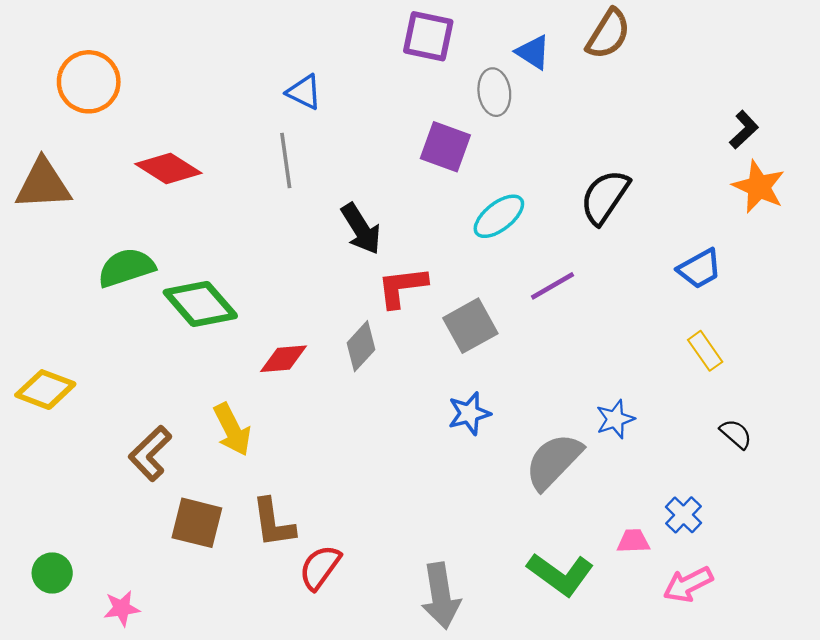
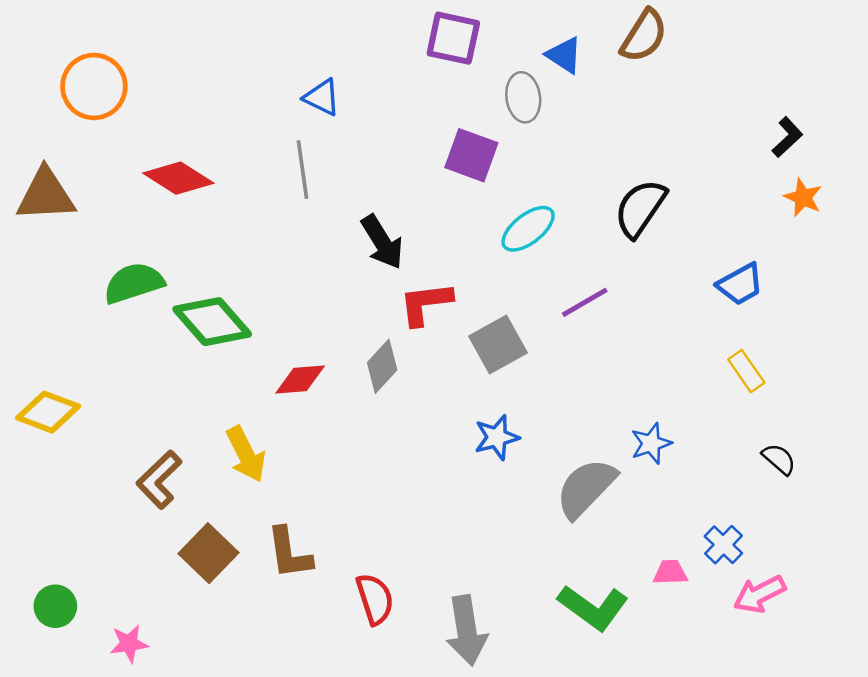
orange star: (759, 187) -> (803, 197), size x0.7
brown square: (197, 523) -> (208, 553), turned 30
red semicircle: (320, 567) -> (375, 599), moved, turned 126
pink arrow: (688, 584) -> (760, 594), moved

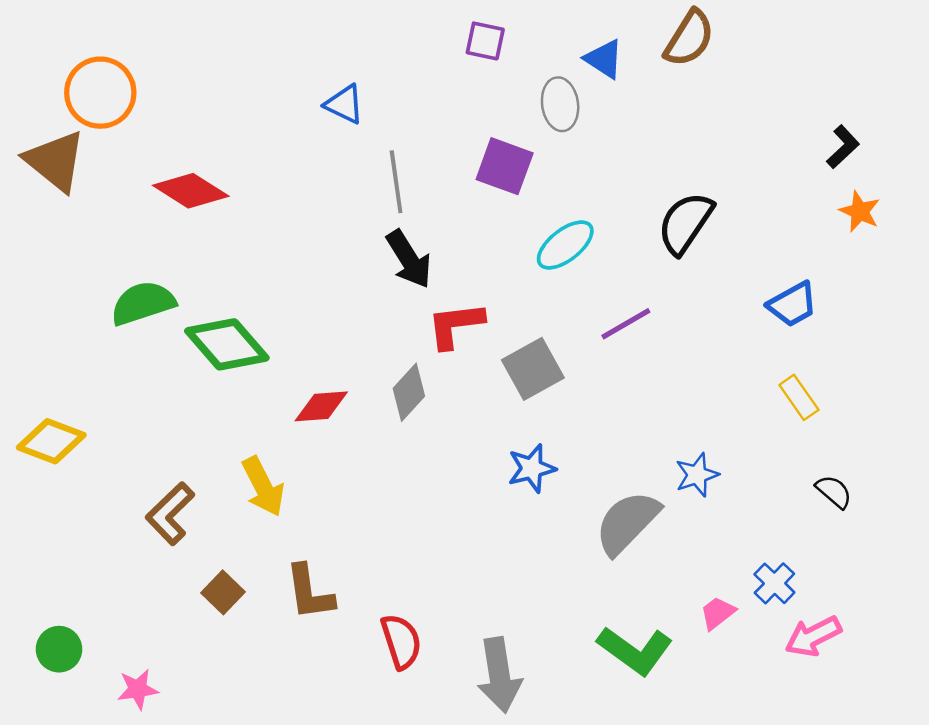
purple square: (453, 38) -> (485, 41), size x0.7
gray line: (303, 170) -> (396, 182), moved
brown triangle: (46, 195) -> (55, 161), moved, turned 42
brown square: (208, 553) -> (223, 592), size x0.7
pink trapezoid: (670, 572) -> (718, 613), turned -36

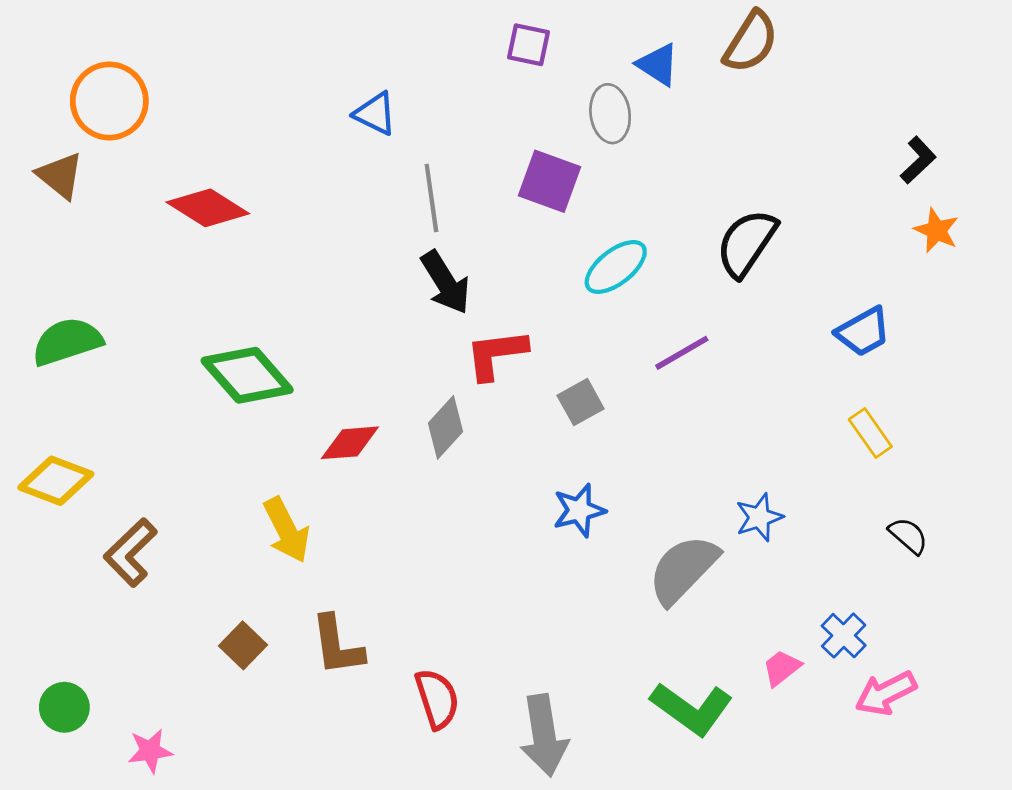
brown triangle: (55, 161) -> (60, 176), size x0.7
green semicircle: (143, 303) -> (67, 342), moved
gray square: (533, 369) -> (581, 402), size x0.7
brown L-shape: (170, 514) -> (130, 553), moved

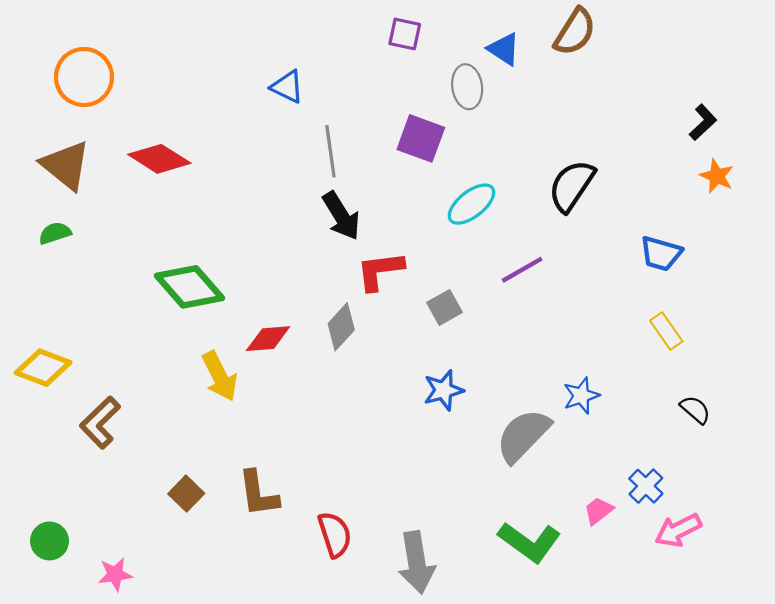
brown triangle: (60, 176) -> (66, 165), moved, size x1.4
blue trapezoid: (863, 332) -> (661, 254), turned 45
green semicircle: (67, 342) -> (55, 233), moved, size x0.6
yellow arrow: (287, 530) -> (220, 376), moved

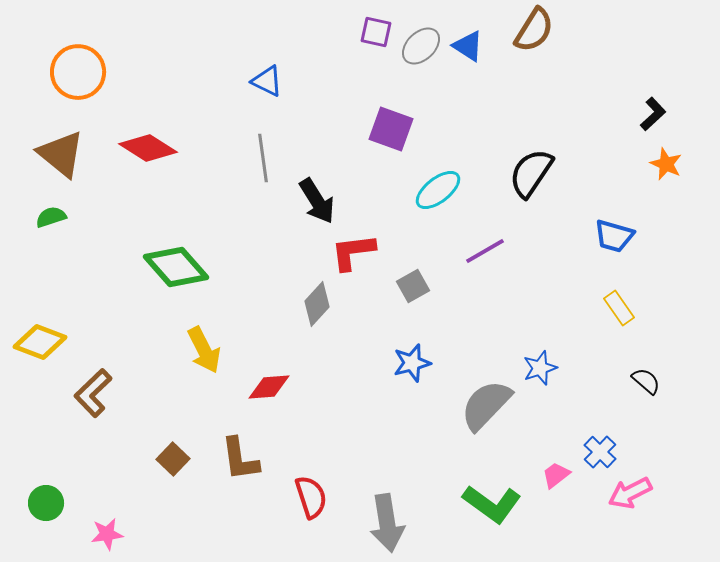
gray ellipse: (467, 87) -> (421, 46), moved, turned 54
gray line: (330, 151) -> (263, 158), moved
red diamond: (268, 339) -> (269, 387), moved

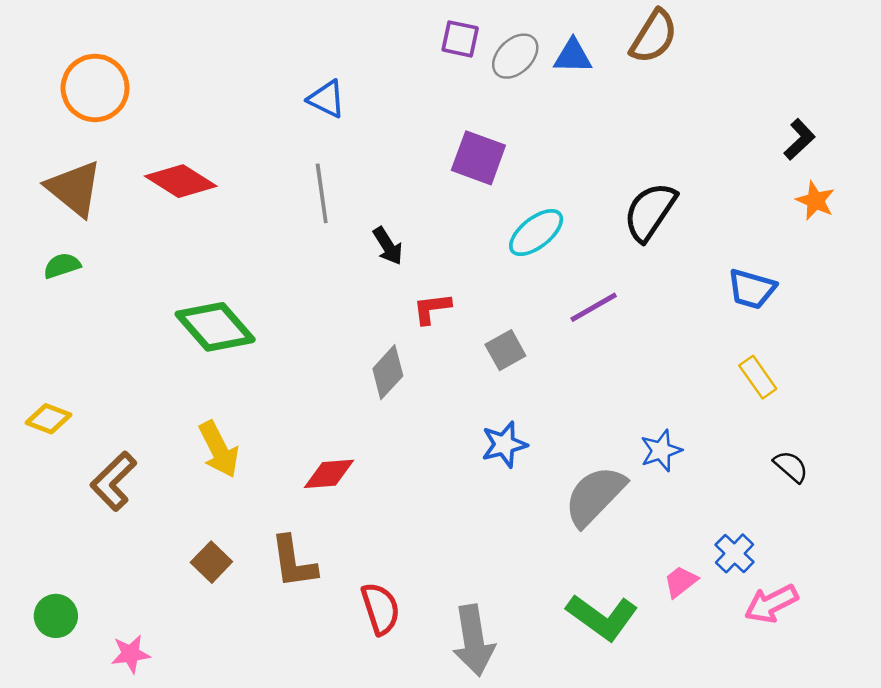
blue triangle: (468, 46) -> (573, 56), turned -32
black arrow: (317, 201) -> (388, 246), size x0.7
red L-shape: (353, 252) -> (432, 308), size x0.7
yellow diamond: (40, 342) -> (48, 419), size x0.7
yellow arrow: (204, 350) -> (219, 449), moved

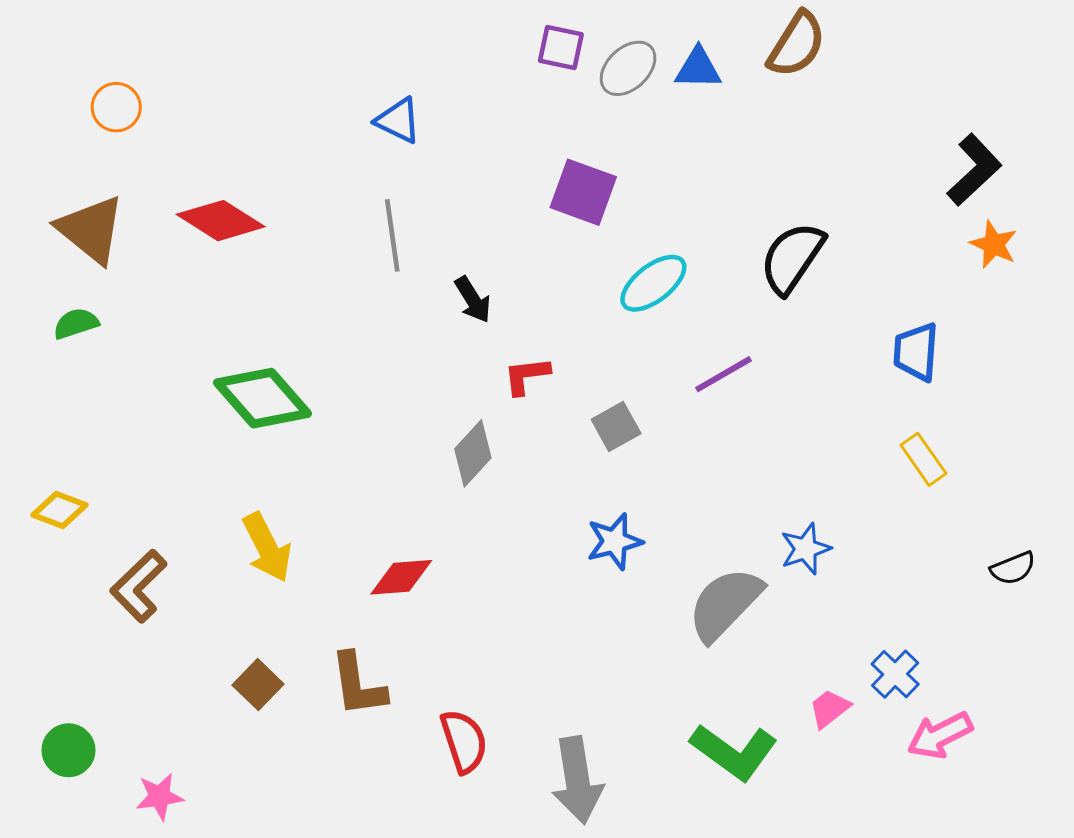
orange circle: (95, 88) -> (116, 107), size x0.6
black L-shape: (799, 139) -> (974, 170), size x1.4
blue trapezoid: (752, 289) -> (916, 352), turned 78
black semicircle: (791, 466) -> (1013, 568), moved, turned 117

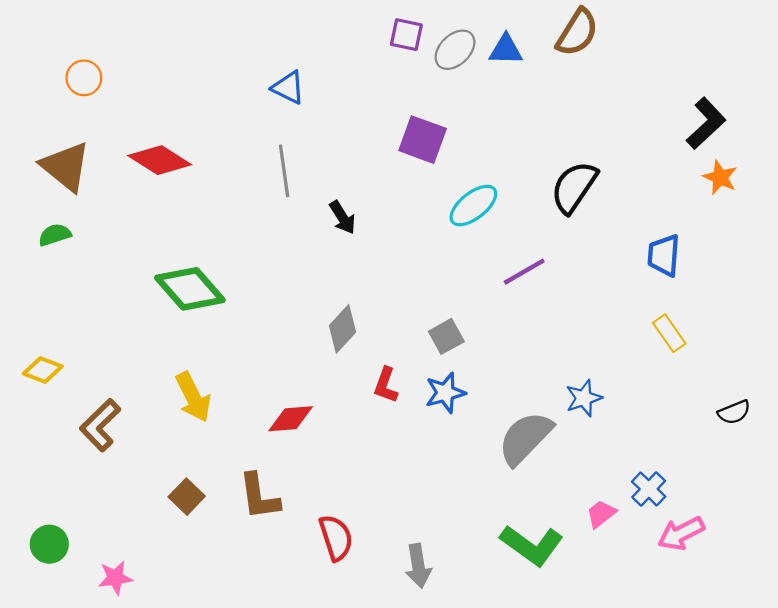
red L-shape: (527, 376) -> (386, 385), moved, turned -63
gray square: (616, 426) -> (446, 336), moved
gray arrow: (577, 780) -> (418, 566), size x0.7

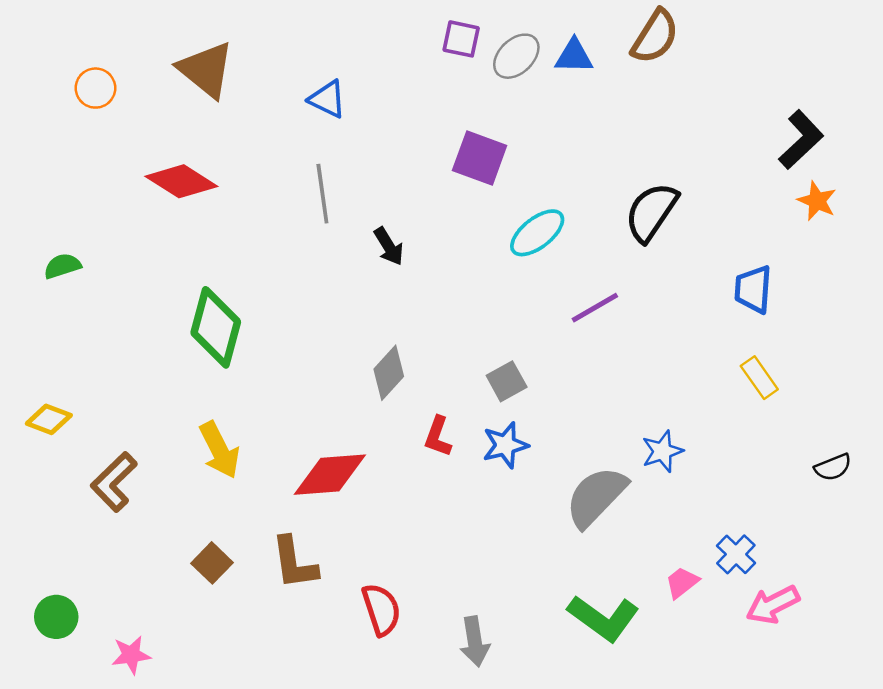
brown triangle: (66, 167) -> (206, 70), moved
green diamond: (190, 289) -> (216, 327), turned 56
red diamond: (291, 419) -> (330, 475), size x1.4

